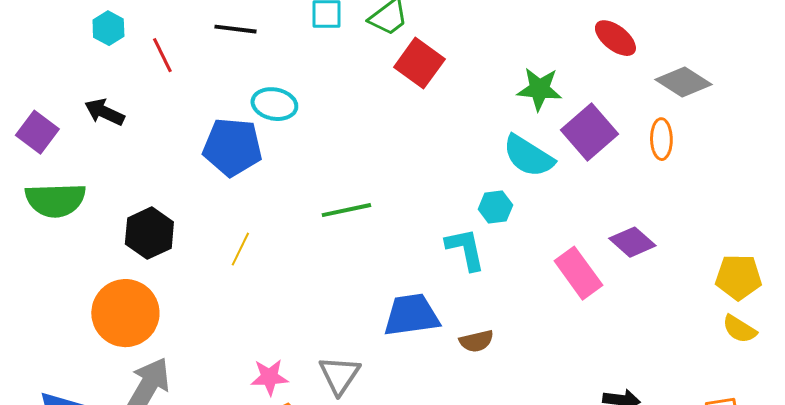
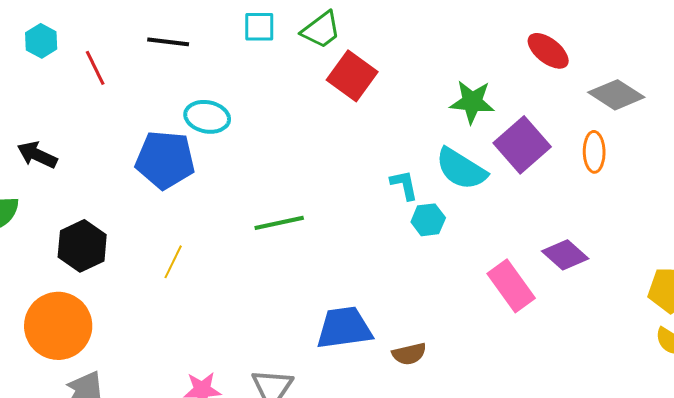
black arrow: (104, 112) -> (37, 155), moved
cyan L-shape: (465, 249) -> (404, 185), moved, size x0.7

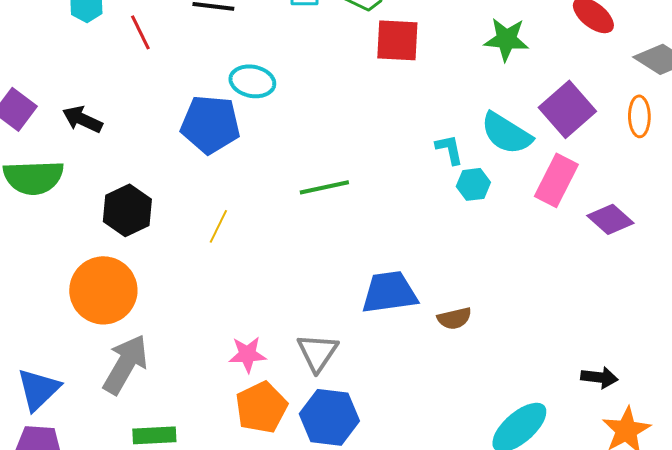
red square: (352, 76) -> (397, 40), turned -33
green star: (472, 102) -> (506, 39), moved
pink rectangle: (511, 286) -> (556, 180), moved, turned 63

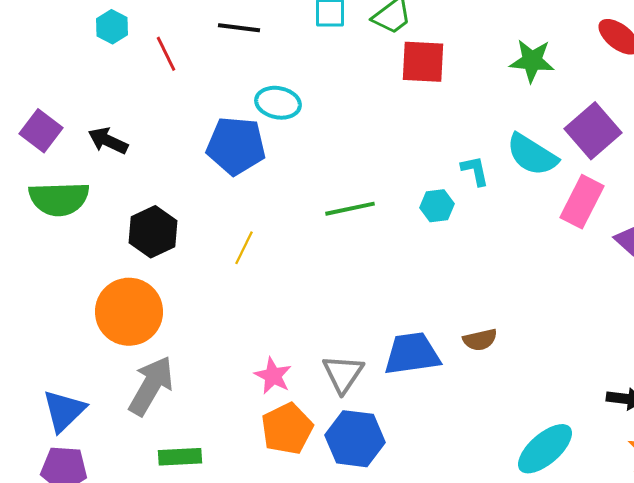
cyan hexagon: (473, 184) -> (437, 206), moved
blue trapezoid: (389, 292) -> (412, 354), moved
pink star: (247, 354) -> (273, 376), turned 30

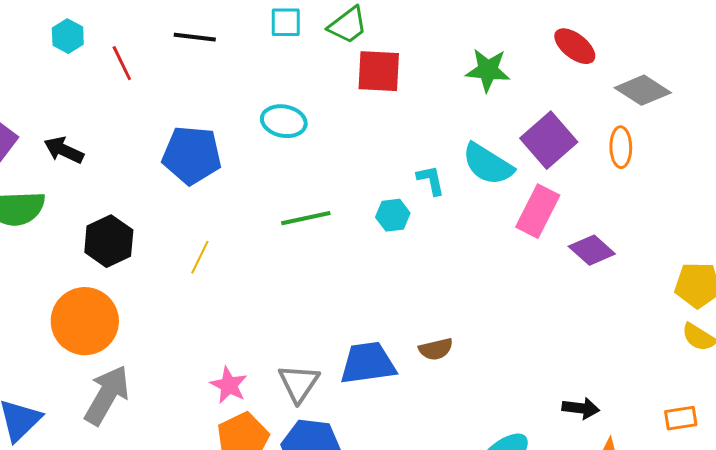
cyan ellipse: (278, 103) -> (284, 121), moved

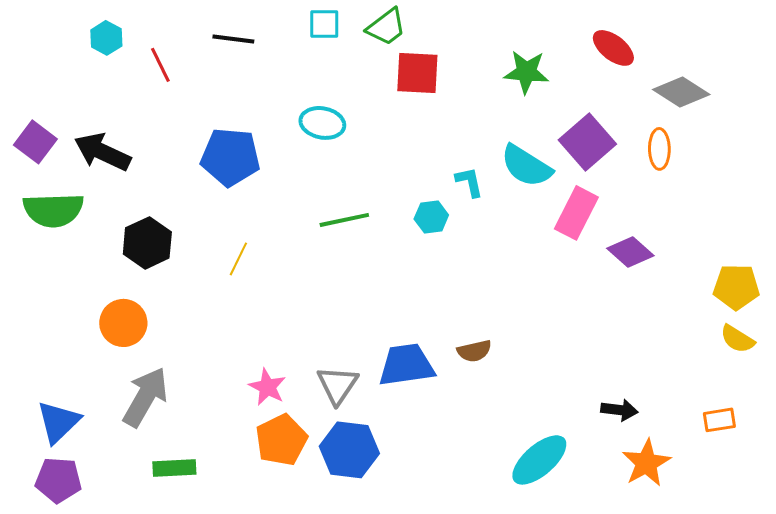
black arrow: (64, 150) -> (102, 152), size x1.4
orange circle: (85, 321) -> (123, 323), size x0.7

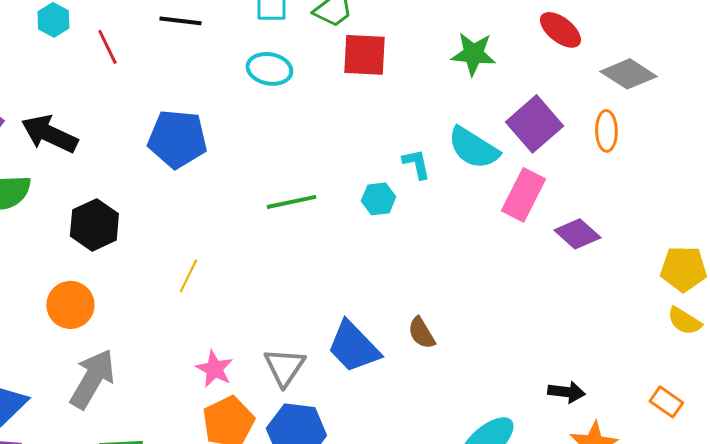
cyan ellipse: (322, 123) -> (269, 69), moved
yellow line: (238, 259) -> (188, 276), moved
brown semicircle: (474, 351) -> (421, 333), turned 72
blue trapezoid: (406, 365) -> (353, 347), turned -126
orange rectangle: (719, 420) -> (666, 402), turned 44

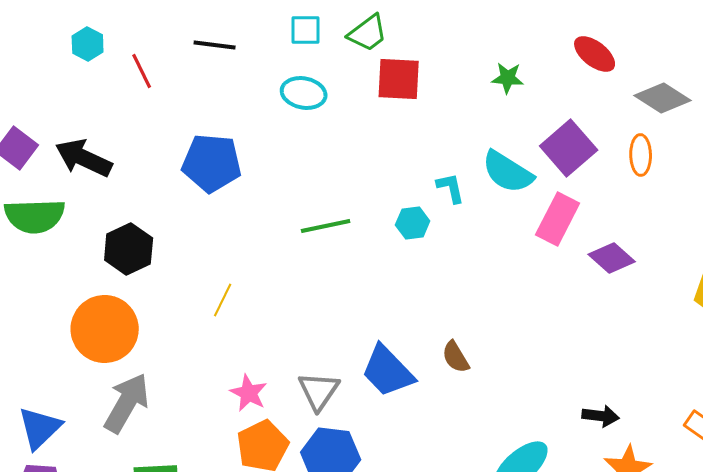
green star: (473, 54) -> (508, 78), size x0.7
orange circle: (70, 305) -> (105, 329), size x1.4

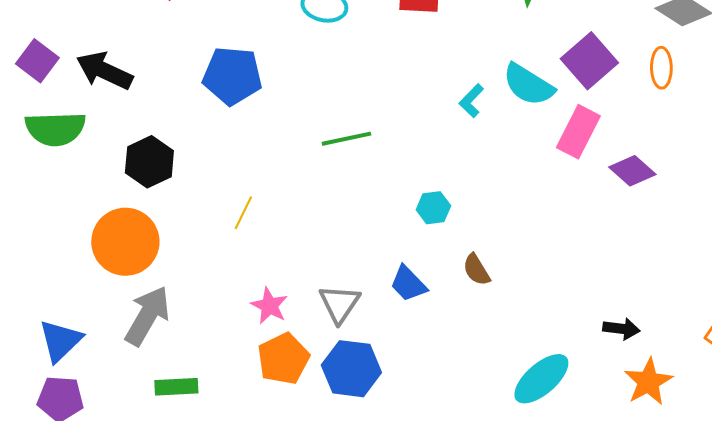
cyan L-shape: (451, 188) -> (471, 101), turned -124
cyan hexagon: (413, 223) -> (433, 208), moved
blue trapezoid: (388, 371) -> (408, 284), size x0.7

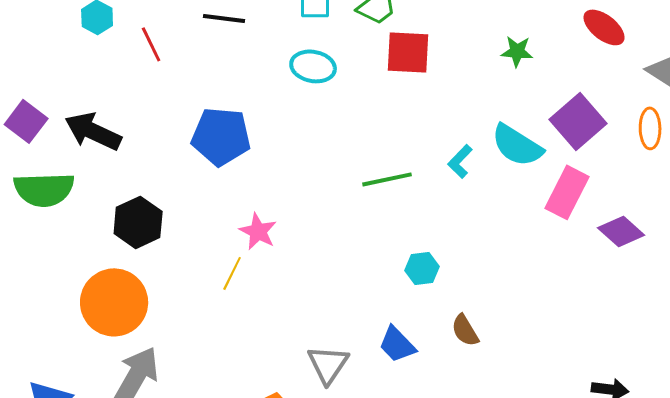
green line: (346, 139) -> (387, 179), moved
pink star: (269, 306) -> (258, 231), moved

